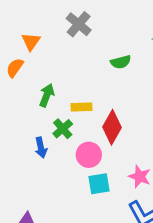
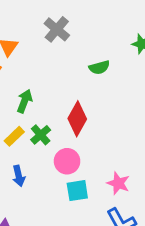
yellow rectangle: (82, 107) -> (14, 136), moved, turned -42
red diamond: (112, 127) -> (77, 119), moved
blue arrow: (41, 148) -> (19, 176), moved

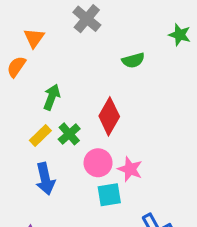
blue arrow: (19, 176) -> (45, 179), size x1.4
pink star: (118, 183) -> (130, 169), moved

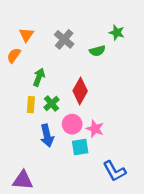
gray cross: (87, 19) -> (64, 39), moved
green star: (180, 35) -> (117, 33), moved
yellow rectangle: (40, 136) -> (31, 105), turned -42
blue arrow: (45, 179) -> (47, 136), moved

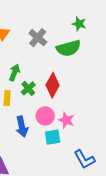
green star: (117, 33) -> (79, 24), moved
green semicircle: (97, 51) -> (68, 48), size x1.6
green cross: (52, 104) -> (28, 88), moved

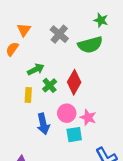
green arrow: (14, 73) -> (36, 69), turned 42

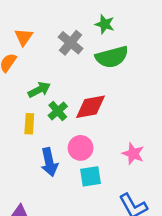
green star: (101, 20) -> (105, 24), moved
red diamond: (74, 82) -> (90, 107), turned 50
pink star: (88, 117) -> (133, 154), moved

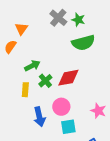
gray cross: (71, 43) -> (58, 18), moved

